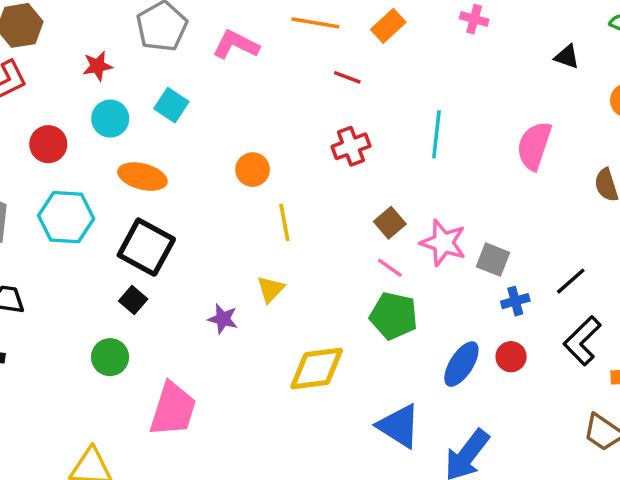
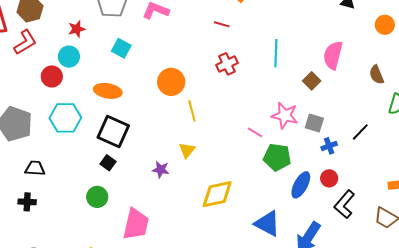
cyan circle: (110, 119) -> (69, 57), moved
orange circle: (253, 170) -> (171, 82), size x1.4
brown square: (390, 223) -> (312, 81), moved
green pentagon: (394, 316) -> (277, 157), moved
black L-shape: (582, 341) -> (344, 204), moved

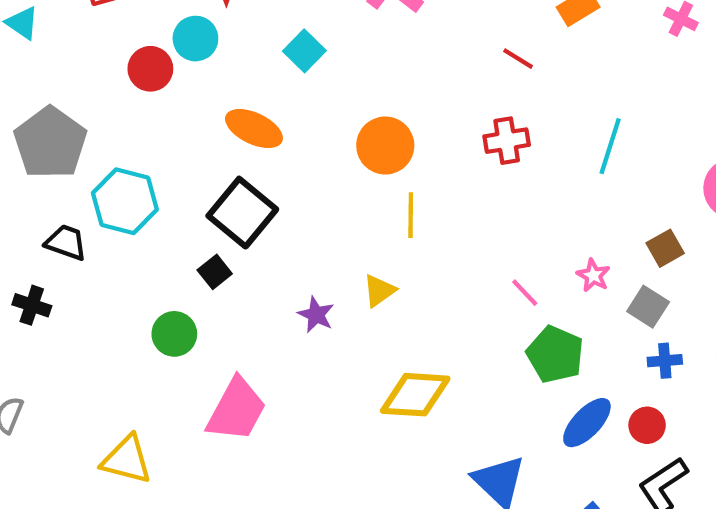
brown square: (312, 81) -> (665, 248), moved
pink star: (285, 116) -> (593, 275), size x0.6
cyan hexagon: (65, 118) -> (125, 201), moved

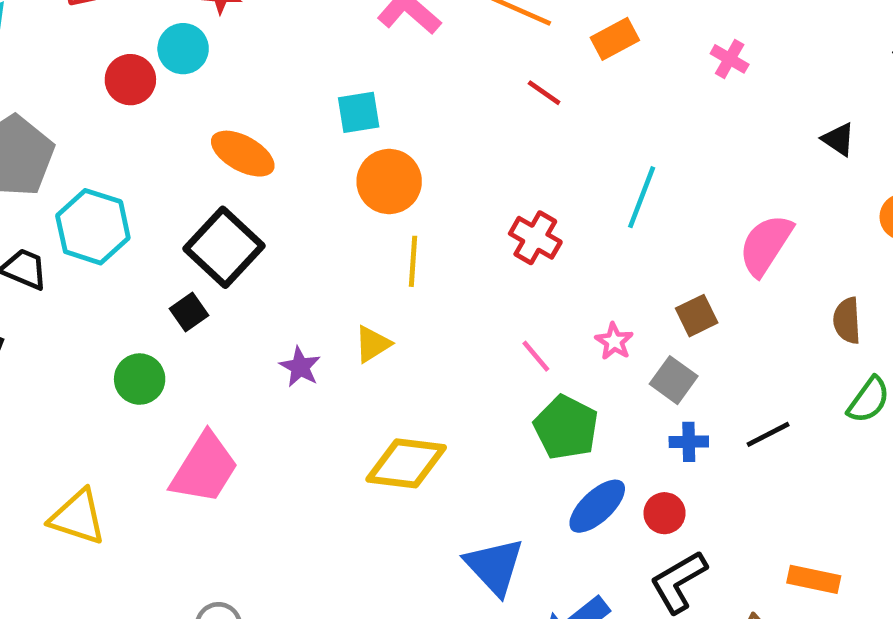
cyan square: (304, 51) -> (359, 112), moved, turned 33
red cross: (507, 141) -> (535, 238), moved, turned 36

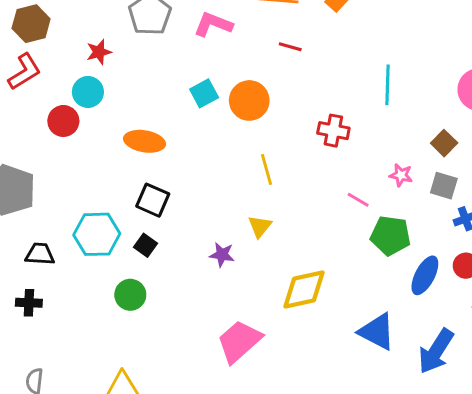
red line: (544, 93) -> (290, 47), moved
orange circle: (389, 182) -> (249, 100), moved
cyan hexagon: (93, 227) -> (97, 234), moved
black square: (224, 247) -> (153, 200), size x0.7
pink trapezoid: (204, 468) -> (239, 341), moved, turned -144

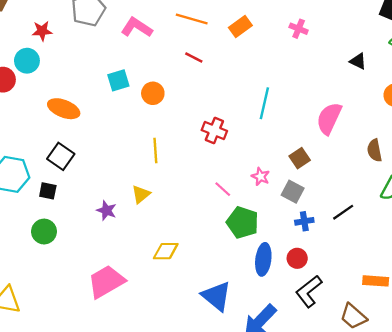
orange circle: (249, 100) -> (153, 93), size x0.7
black square: (146, 245) -> (48, 191), turned -36
blue ellipse: (425, 275) -> (263, 259), turned -32
yellow diamond: (304, 289) -> (166, 251), size x0.7
green circle: (130, 295) -> (44, 232), moved

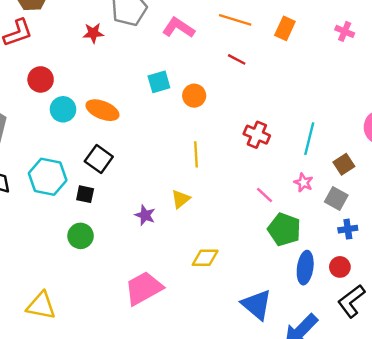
orange rectangle: (240, 27) -> (285, 28), turned -30
red star: (42, 31) -> (93, 33), moved
cyan circle: (27, 61) -> (63, 109), moved
cyan line: (264, 103) -> (309, 139), moved

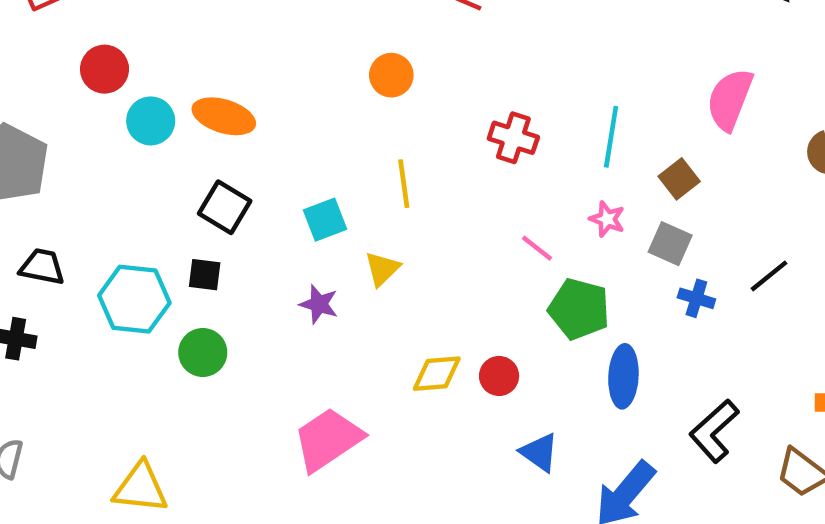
cyan square: (159, 82) -> (325, 220), moved
cyan hexagon: (48, 177) -> (134, 299), moved
blue cross: (348, 229) -> (696, 298), turned 30
red circle: (340, 267) -> (499, 376), moved
blue triangle: (257, 305) -> (539, 452), size x0.7

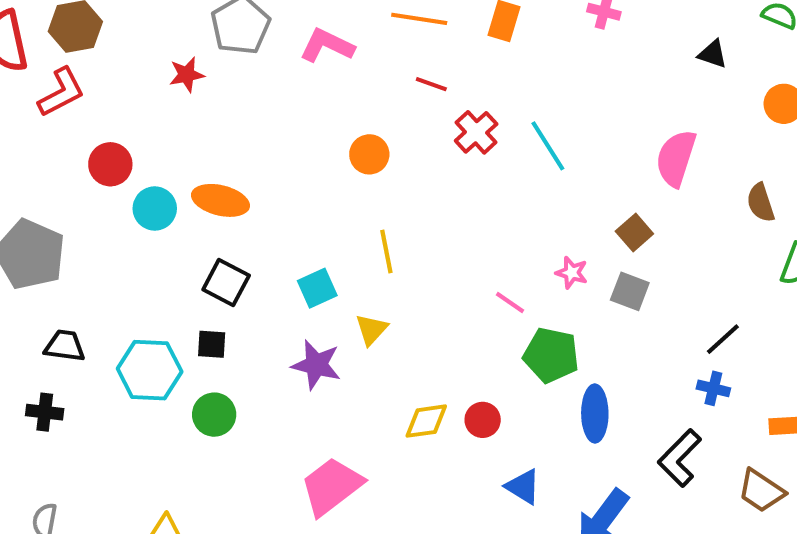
cyan line: (611, 137) -> (548, 146), moved, turned -38
red cross: (513, 138) -> (476, 132), moved, turned 33
black line: (769, 276) -> (723, 339), moved
blue cross: (696, 298) -> (713, 388), moved
purple star: (319, 304) -> (316, 365), size x1.4

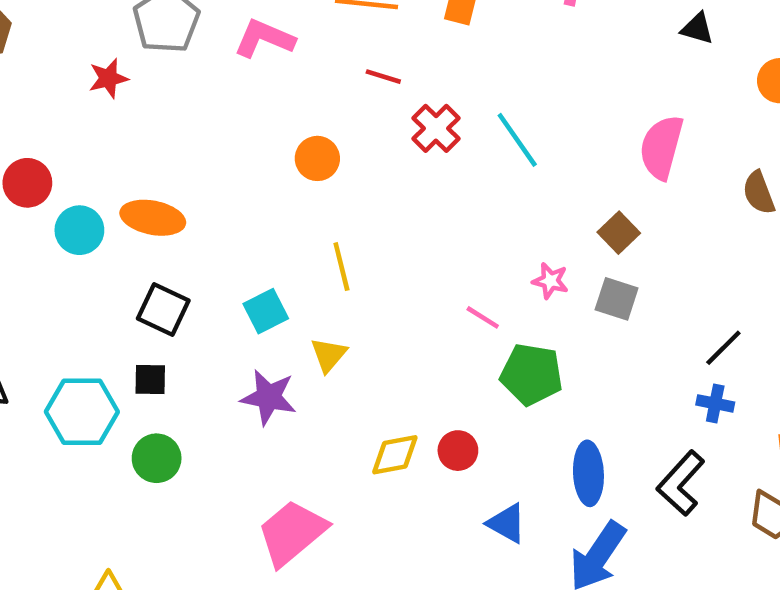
blue ellipse: (595, 413) -> (588, 473), moved

